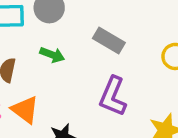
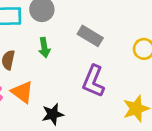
green arrow: (52, 55) -> (44, 48), turned 60

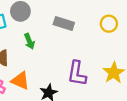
purple L-shape: (93, 81) -> (77, 73), moved

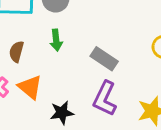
gray rectangle: (64, 23) -> (104, 59), moved

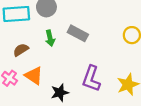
brown semicircle: (16, 52) -> (21, 50), turned 49
gray rectangle: (104, 59) -> (78, 33), moved

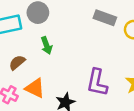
gray rectangle: (78, 33) -> (105, 18), moved

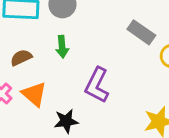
purple L-shape: (97, 83) -> (97, 85), moved

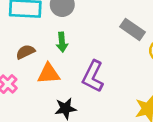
orange triangle: (34, 94) -> (49, 74), moved, turned -45

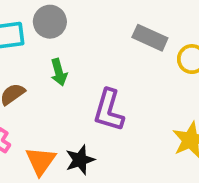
orange triangle: (49, 74) -> (41, 161), moved, turned -40

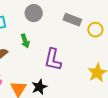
gray circle: (50, 22) -> (34, 13), moved

